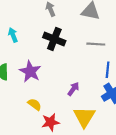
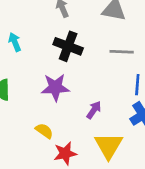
purple star: (30, 71) -> (55, 87), moved, turned -30

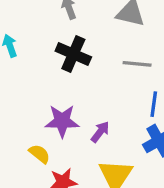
purple star: (55, 87) -> (62, 121), moved

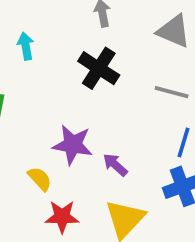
purple arrow: (100, 132) -> (115, 165), turned -95

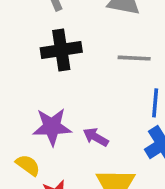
black cross: (99, 68) -> (61, 50), turned -30

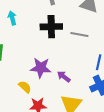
gray line: (134, 58) -> (79, 34), moved

